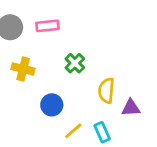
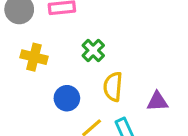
yellow semicircle: (106, 91) -> (113, 87), moved

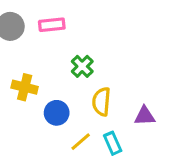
yellow cross: (34, 57) -> (25, 87), moved

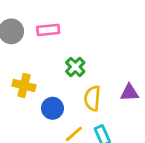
purple triangle: (145, 116) -> (129, 93), moved

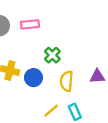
blue circle: (52, 108) -> (33, 78), moved

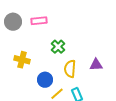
blue circle: (33, 78) -> (45, 80), moved

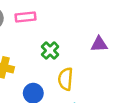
purple triangle: (96, 65) -> (99, 44), moved

